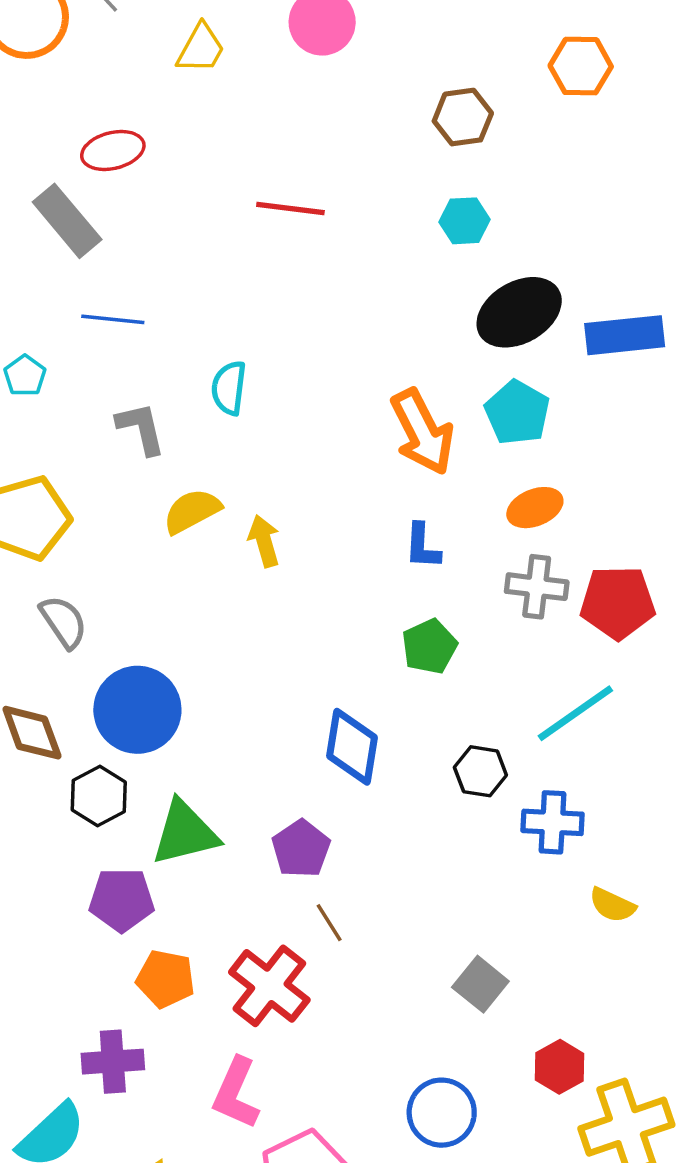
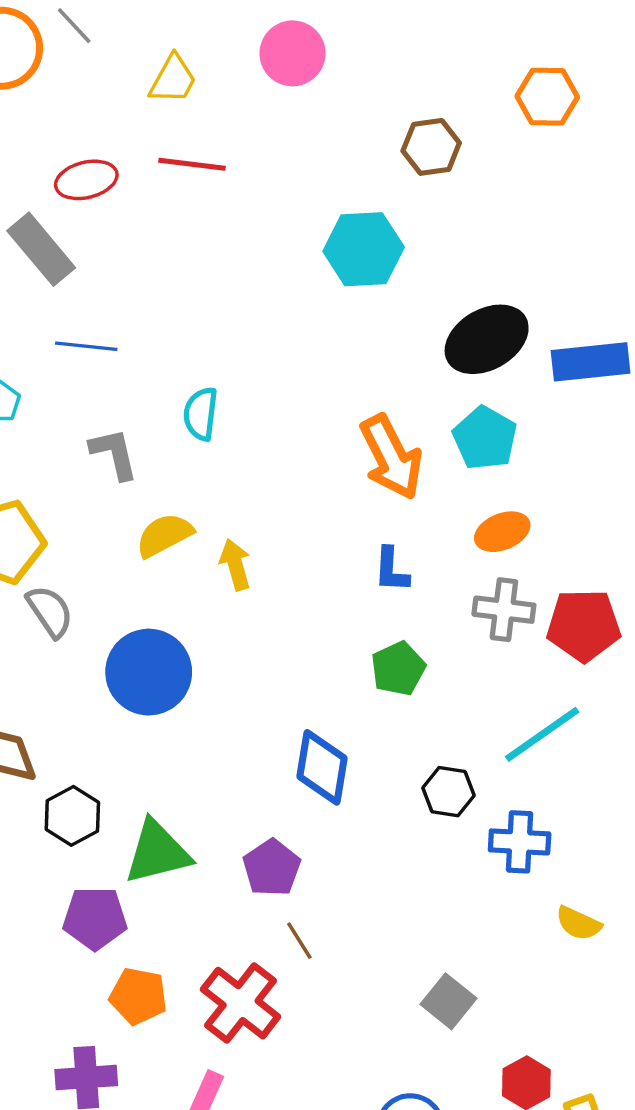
red line: (290, 209) -> (192, 164), moved
cyan hexagon: (465, 221) -> (364, 249), moved, size x1.6
gray semicircle: (64, 622) -> (50, 611), moved
blue circle: (137, 710) -> (149, 672), moved

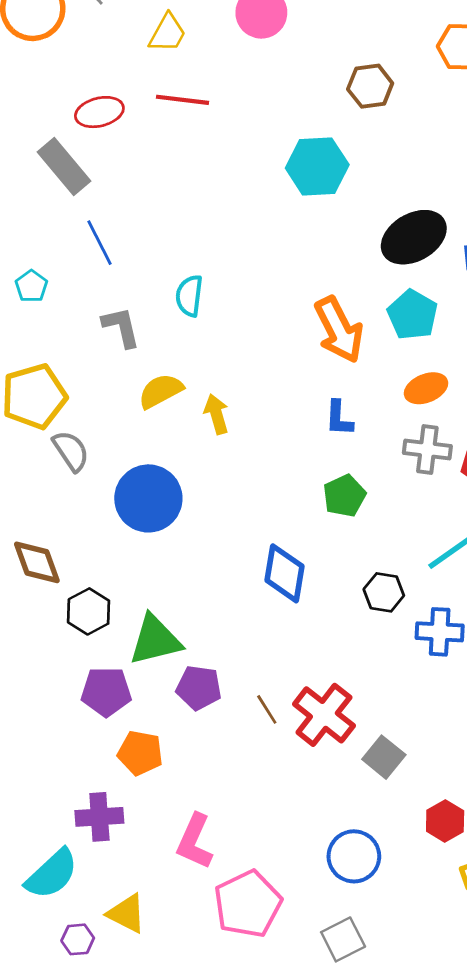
blue line: (86, 346) -> (99, 243), turned 57
purple pentagon: (272, 868) -> (199, 688), moved, turned -30
red cross: (241, 1003) -> (324, 715), moved

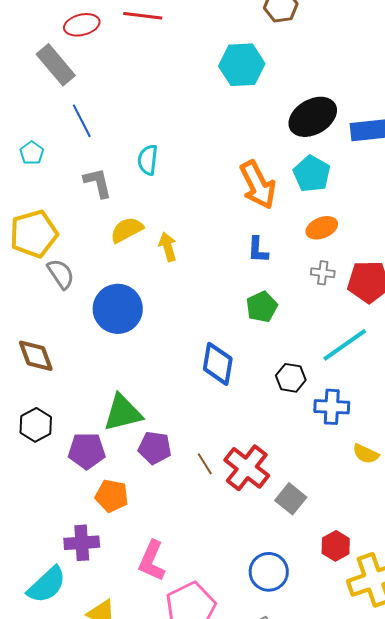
gray cross: (427, 449) -> (323, 273), size x0.7
black hexagon: (89, 611) -> (36, 425), moved

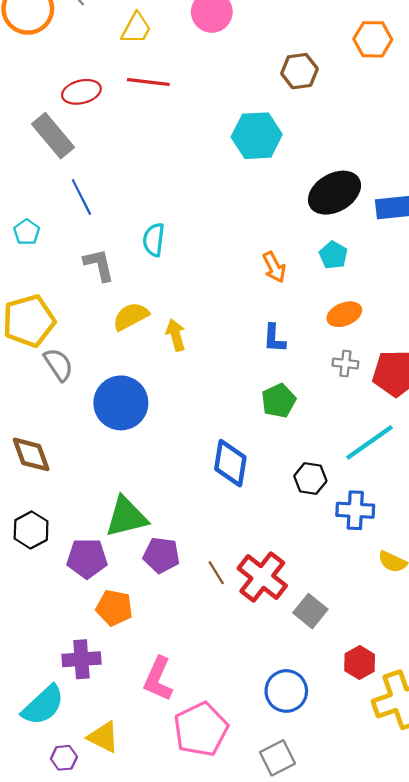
cyan pentagon: (312, 174) -> (333, 255), size x0.7
orange arrow: (258, 185) -> (274, 267), size x0.6

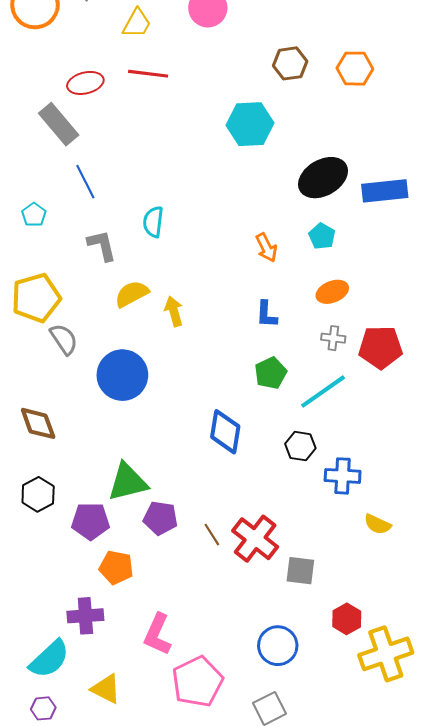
orange hexagon: (373, 39) -> (355, 69), moved
cyan line: (370, 442) -> (323, 392), moved
gray square: (310, 611) -> (300, 571), turned -32
purple hexagon: (64, 758) -> (43, 708), moved

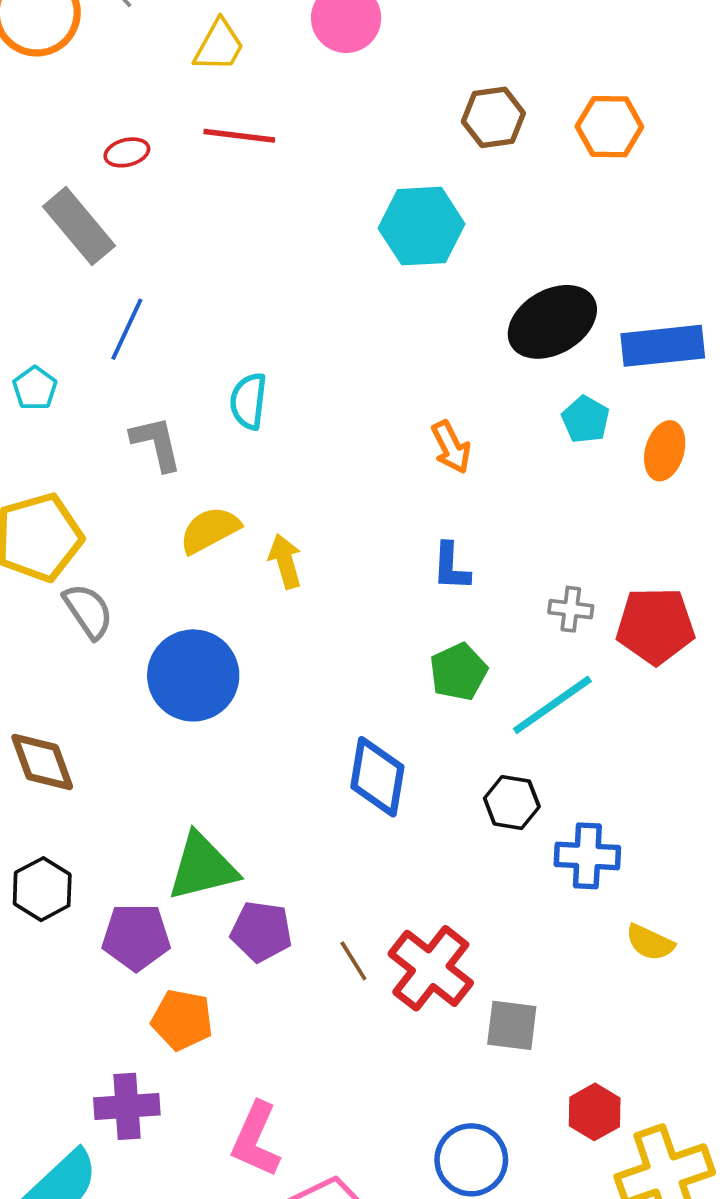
red ellipse: (85, 83) -> (127, 152), size x0.7
blue line: (85, 182) -> (127, 329), turned 52
cyan pentagon: (322, 236) -> (585, 419), moved
orange ellipse: (332, 292) -> (665, 451), moved, turned -52

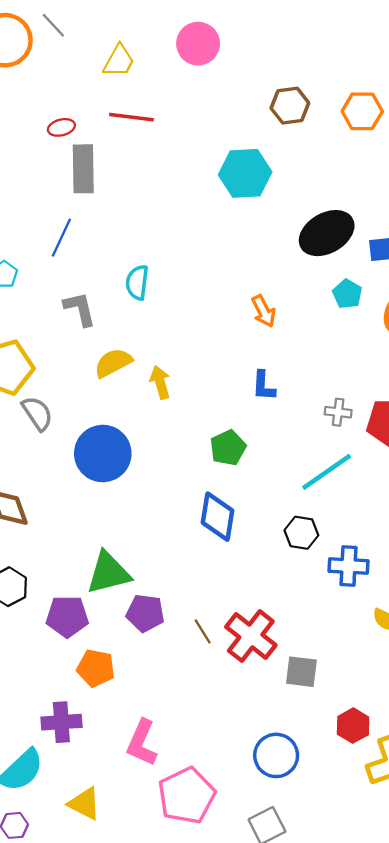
gray rectangle: (79, 226) -> (83, 169), moved, turned 39
green pentagon: (458, 672) -> (228, 448), moved

